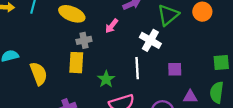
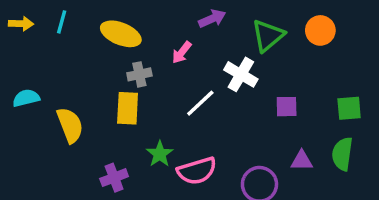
white line: (137, 68) -> (200, 103), moved, turned 50
purple square: (175, 69) -> (287, 107), moved
green star: (106, 79) -> (160, 154), moved

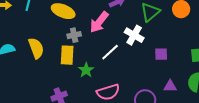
pink arrow: (182, 52) -> (99, 22), size x1.6
yellow semicircle: (70, 125) -> (36, 48), moved
green star: (160, 154) -> (86, 70), moved

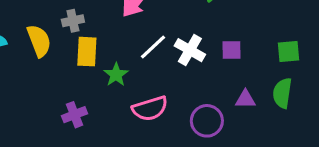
gray cross: (74, 35) -> (73, 21), moved
white cross: (134, 35) -> (190, 50), moved

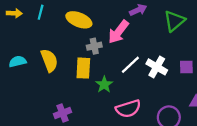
gray cross: (73, 21) -> (94, 46), moved
purple cross: (74, 115) -> (62, 113), moved

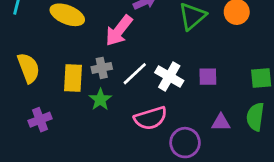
gray cross: (94, 46) -> (102, 68), moved
pink semicircle: (128, 109) -> (151, 118), moved
purple cross: (62, 113) -> (40, 120), moved

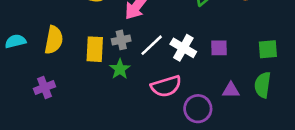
yellow semicircle: (28, 68) -> (54, 40), turned 32
purple cross: (40, 120) -> (45, 88), moved

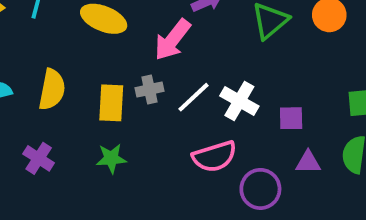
purple square: (219, 48) -> (291, 118), moved
green star: (120, 69) -> (111, 158), moved, turned 30
purple cross: (45, 88) -> (39, 158), turned -36

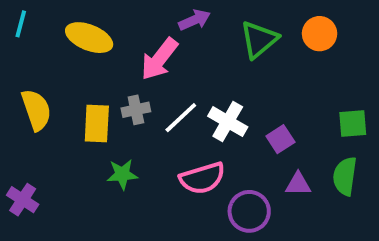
yellow semicircle: (52, 90) -> (36, 110), turned -30
purple square: (291, 118) -> (280, 139), turned -32
purple cross: (39, 158) -> (23, 200), moved
green star: (111, 158) -> (122, 174), moved

